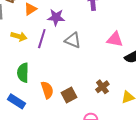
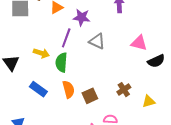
yellow arrow: (19, 36) -> (41, 53), moved
green semicircle: (23, 73) -> (61, 62), moved
blue rectangle: (17, 101) -> (38, 89), moved

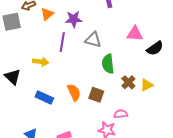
green semicircle: (61, 62) -> (108, 64), moved
brown square: (90, 96) -> (96, 95), turned -35
yellow triangle: (149, 101) -> (147, 85), moved

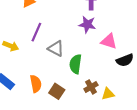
purple star: (74, 19) -> (87, 24), moved
gray triangle: (93, 40) -> (56, 49), moved

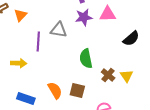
pink triangle: (109, 41) -> (108, 14), moved
gray triangle: (56, 49) -> (59, 30), moved
yellow triangle: (108, 94) -> (126, 76), turned -32

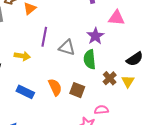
purple star: (84, 17) -> (95, 36), moved, turned -30
gray triangle: (59, 30) -> (67, 48), moved
black semicircle: (131, 38) -> (135, 59), moved

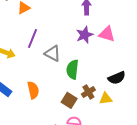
purple star: (95, 36) -> (85, 35), moved
yellow triangle: (128, 81) -> (106, 99), turned 40
brown square: (77, 90) -> (69, 100), moved

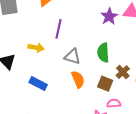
gray triangle: (53, 54) -> (72, 57), moved
orange semicircle: (33, 90) -> (78, 79), moved

